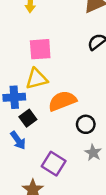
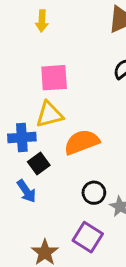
black circle: (86, 124) -> (94, 193), moved
purple square: (54, 164) -> (88, 237), moved

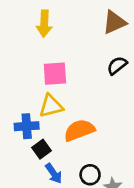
yellow arrow: (42, 21) -> (44, 24), size x1.4
blue arrow: (26, 191) -> (54, 173), moved

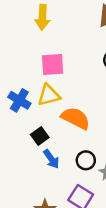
blue cross: (27, 126) -> (19, 100), moved, turned 35
orange semicircle: (79, 130) -> (76, 118), turned 48

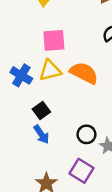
orange semicircle: (76, 118) -> (84, 73), moved
blue arrow: (51, 159) -> (41, 134), moved

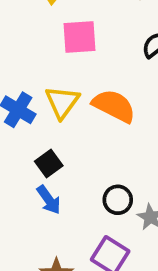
pink square: (54, 40) -> (79, 37), moved
yellow triangle: (50, 70) -> (62, 102), turned -40

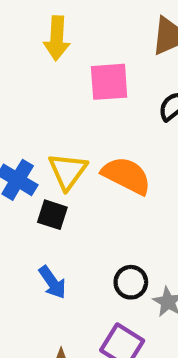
pink square: (79, 37) -> (109, 82), moved
black square: (49, 163) -> (52, 215), moved, turned -36

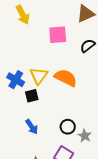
yellow arrow: (57, 38) -> (23, 15), moved, turned -30
black square: (52, 215) -> (32, 96), turned -32

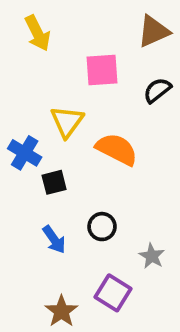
yellow triangle: (39, 76) -> (67, 122), moved
black circle: (68, 127) -> (102, 227), moved

